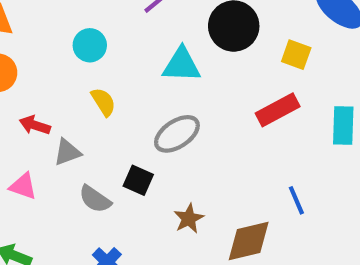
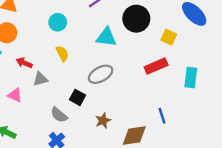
gray semicircle: (95, 199) -> (59, 115), moved

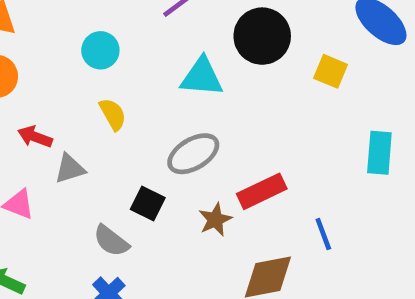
red rectangle: (156, 66) -> (262, 191), moved
brown star: (103, 121) -> (215, 220), moved

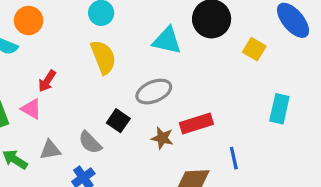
yellow semicircle: (113, 114) -> (103, 57), size x1.5
red arrow: (35, 137) -> (47, 81), moved, turned -85
gray triangle: (70, 169) -> (50, 150), moved
brown star: (215, 220) -> (162, 138), turned 30

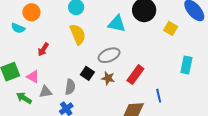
pink triangle: (31, 109) -> (33, 77), moved
red rectangle: (196, 123) -> (135, 75), turned -36
brown star: (162, 138) -> (108, 78), moved
gray semicircle: (90, 142) -> (70, 87), turned -126

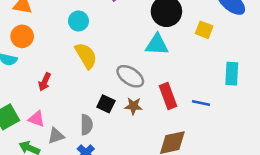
cyan triangle: (117, 24) -> (157, 45), moved
gray ellipse: (109, 55) -> (130, 76), turned 65
red rectangle: (135, 75) -> (168, 96), turned -48
blue line: (159, 96) -> (201, 103), moved, turned -56

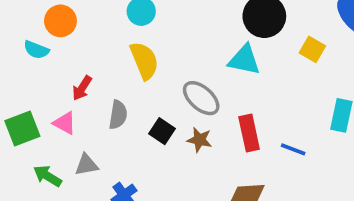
pink triangle: (37, 119) -> (65, 123), moved
gray semicircle: (86, 125) -> (118, 115), moved

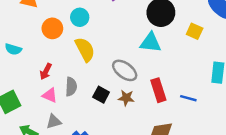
orange circle: (60, 21) -> (52, 28), moved
pink triangle: (65, 123) -> (50, 95), moved

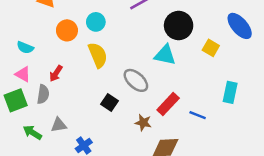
gray semicircle: (71, 87) -> (43, 94), moved
red rectangle: (158, 90) -> (168, 104), turned 55
pink triangle: (50, 95) -> (23, 74), moved
brown star: (126, 98) -> (143, 123), moved

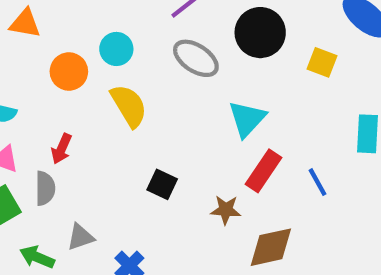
cyan triangle: (165, 55) -> (247, 119), moved, turned -50
gray ellipse: (136, 80) -> (196, 58), moved
blue line: (198, 115) -> (318, 182), turned 49

